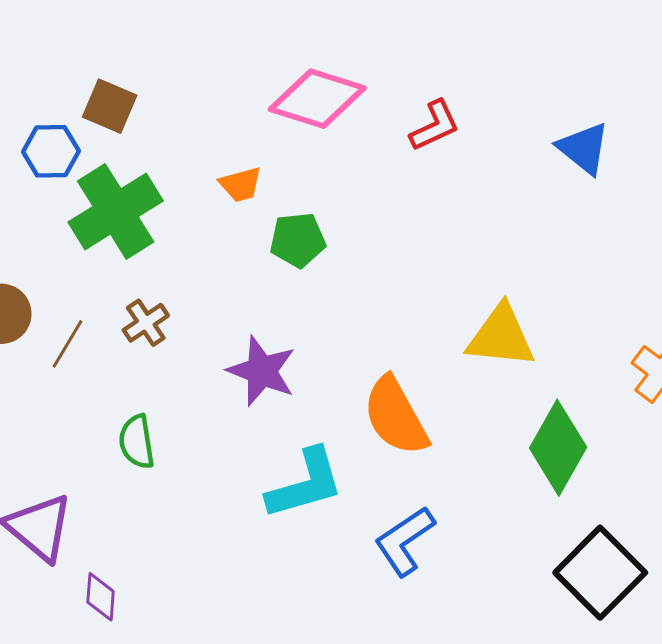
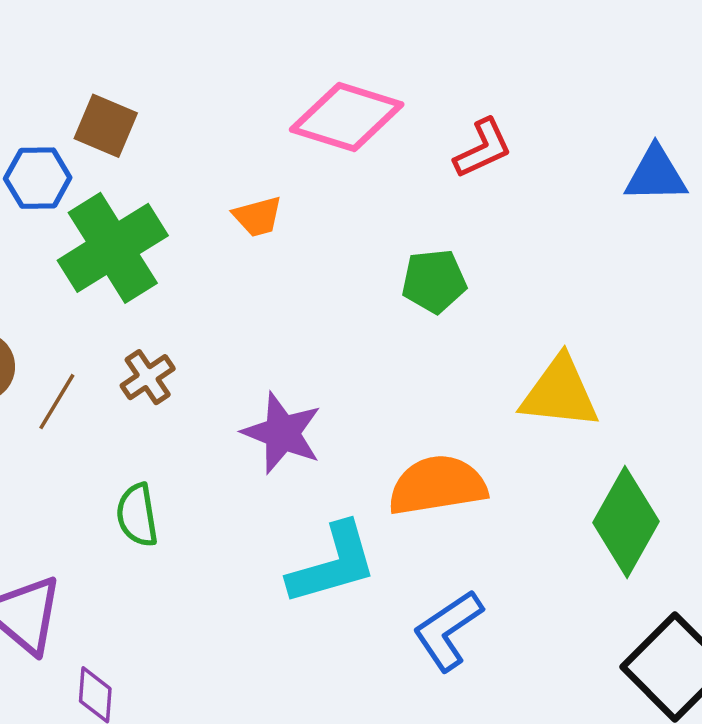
blue triangle: (584, 148) -> (656, 175), turned -40
green pentagon: (298, 240) -> (434, 281), moved
orange semicircle: (396, 416) -> (437, 485), turned 110

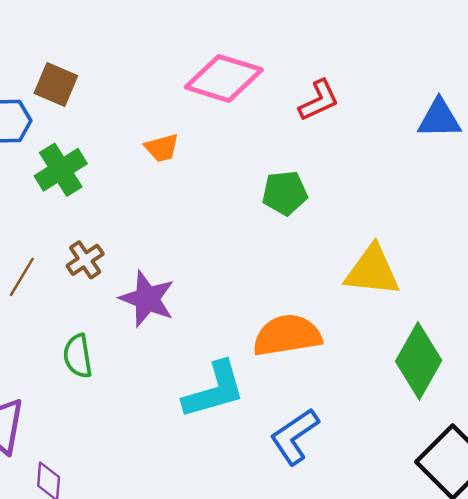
green cross: (113, 248) -> (61, 170), size x0.7
purple star: (282, 433) -> (147, 299), moved

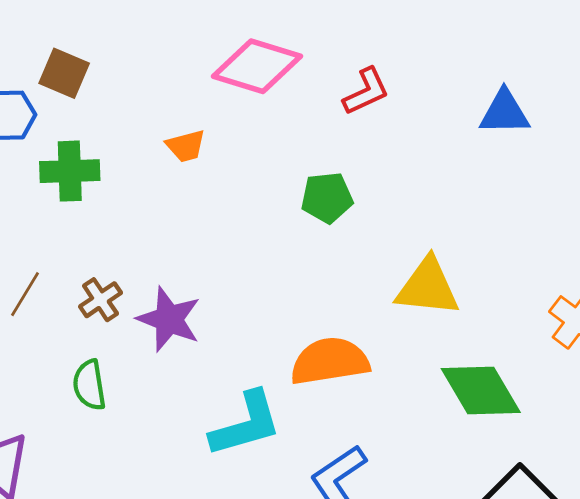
green cross: (61, 170) -> (70, 171), turned 30
brown cross: (85, 260) -> (100, 300), moved
green diamond: (419, 361) -> (481, 391), turned -60

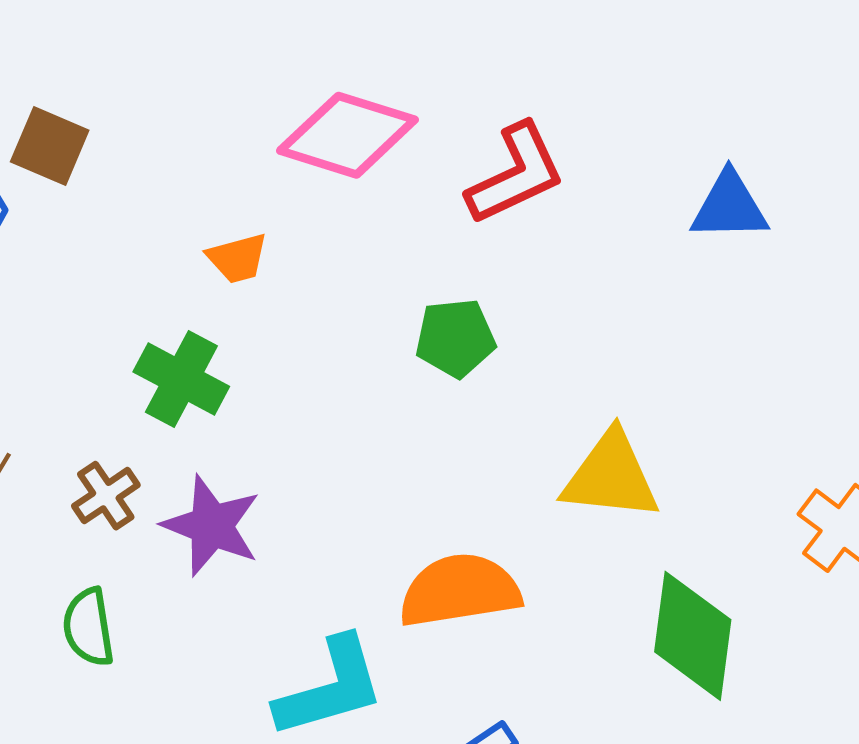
red L-shape: (366, 91) -> (516, 174), size x1.4
green cross: (70, 171) -> (181, 379), moved, turned 30
green diamond: (481, 391) -> (693, 636), turned 38

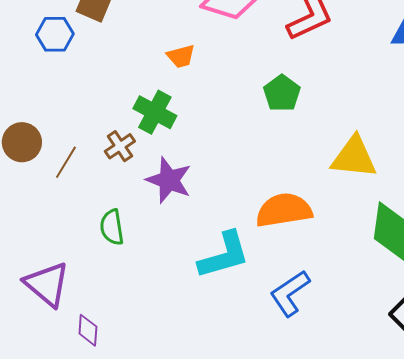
green pentagon: (455, 338) -> (282, 93), turned -30
brown cross: (106, 496) -> (120, 146), moved

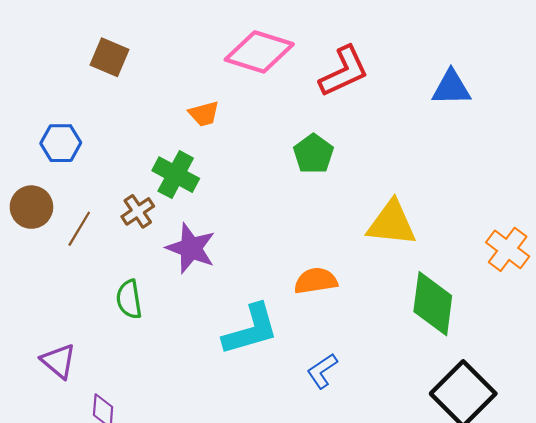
blue hexagon: (55, 34) -> (61, 143), moved
orange semicircle: (284, 210) -> (316, 281), size x0.7
purple triangle: (47, 284) -> (59, 361), size x0.7
blue L-shape: (290, 293) -> (322, 371), size x0.7

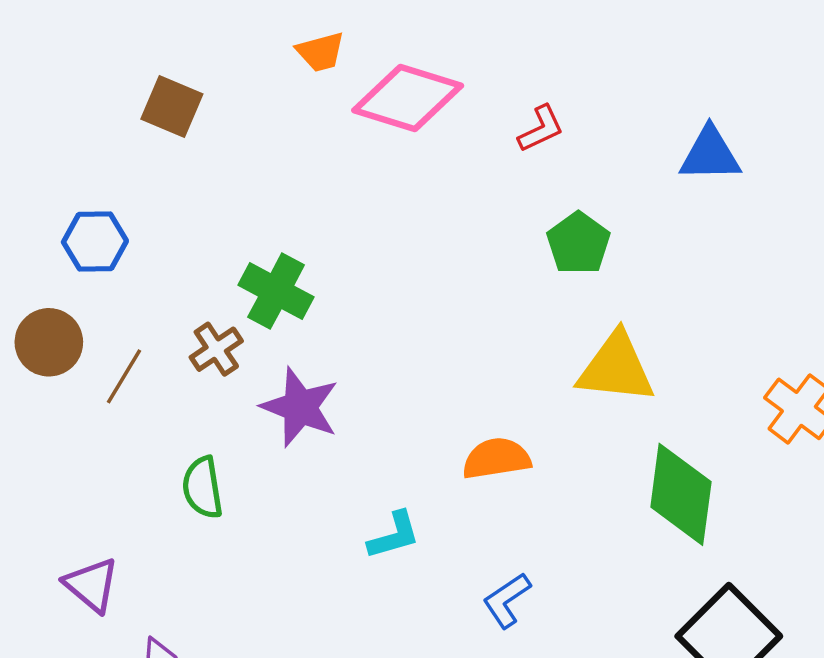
red L-shape: (344, 71) -> (541, 129), size x0.6
orange trapezoid: (204, 114) -> (320, 52), moved
green pentagon: (313, 154) -> (578, 243), moved
cyan L-shape: (251, 330) -> (394, 535), size x0.6

